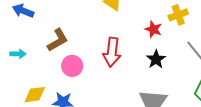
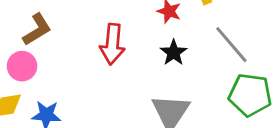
pink circle: (72, 66) -> (22, 66), moved

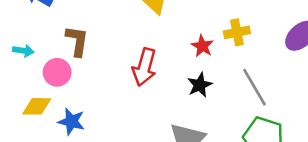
brown L-shape: (37, 30) -> (77, 41), turned -60

